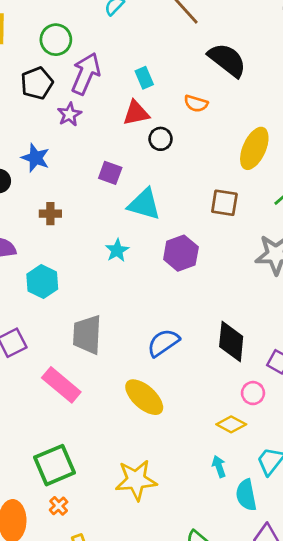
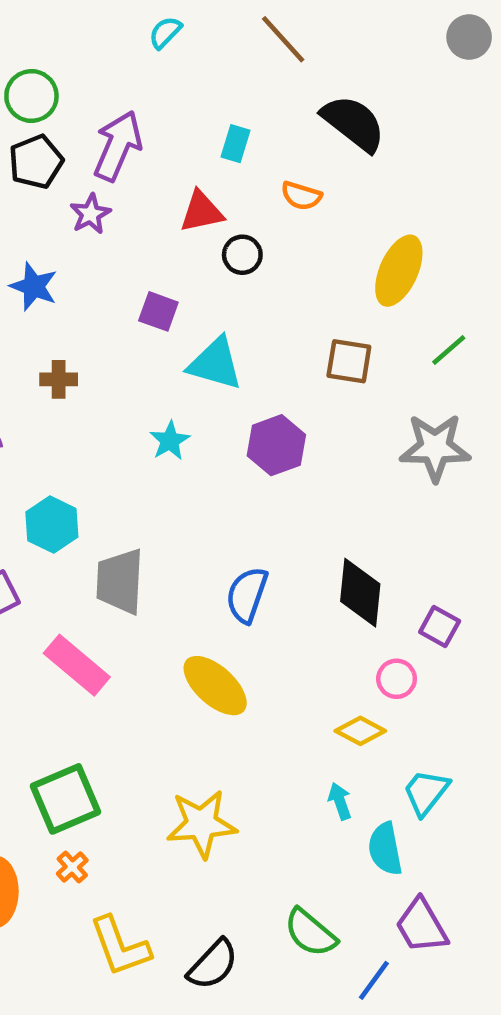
green circle: (56, 40) -> (31, 96), moved
cyan rectangle: (144, 78) -> (236, 144), moved, turned 40
cyan hexagon: (42, 282) -> (52, 525), moved
blue semicircle: (163, 343) -> (247, 595), turned -36

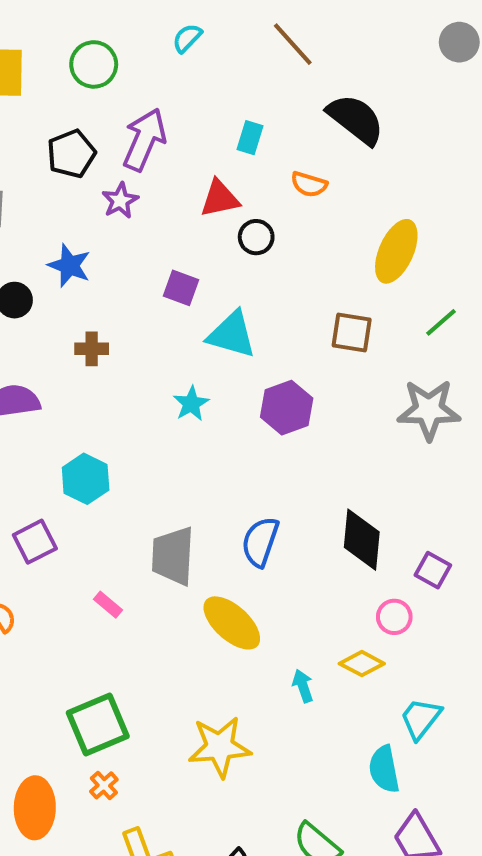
green circle: (31, 96) -> (94, 64), moved
gray trapezoid: (120, 581) -> (173, 556), moved
pink rectangle: (77, 665) -> (108, 605), size x0.5
cyan arrow: (340, 801) -> (303, 686), moved

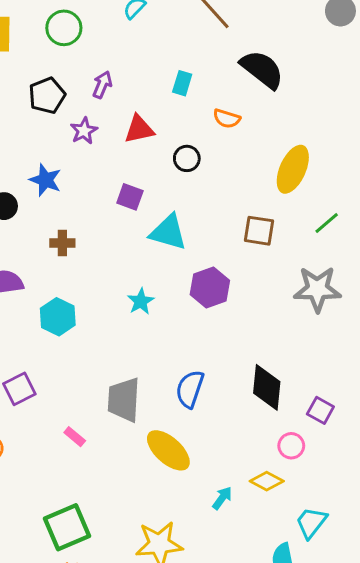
purple arrow: (144, 140) -> (102, 85), size x0.6
red triangle: (220, 199) -> (139, 129), moved
cyan star: (191, 404) -> (141, 301), moved
cyan hexagon: (86, 479) -> (58, 317), moved
cyan arrow: (303, 686) -> (222, 498), turned 55

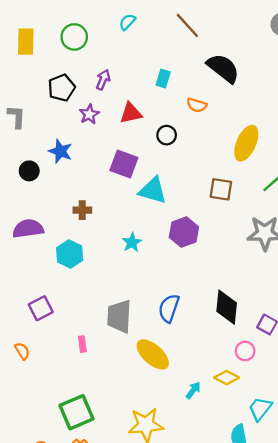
purple square: (130, 197) -> (124, 164), size x1.4
brown cross: (62, 243) -> (82, 210), moved
pink rectangle: (75, 437) -> (82, 344), turned 42

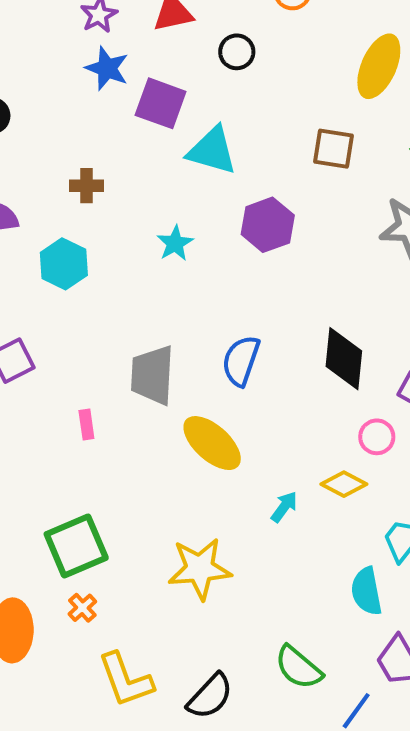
blue star: (60, 151) -> (107, 68), moved

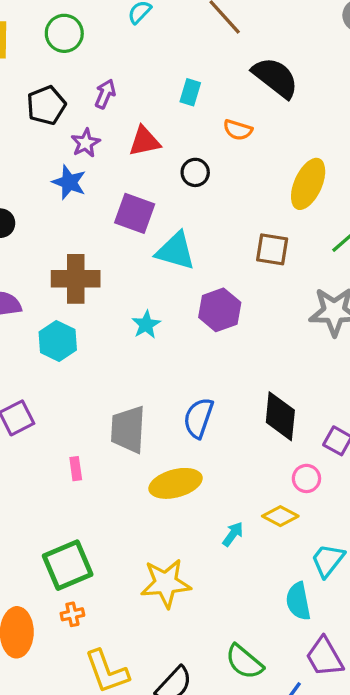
blue star: (107, 68) -> (69, 182), moved
brown cross: (86, 186) -> (76, 279), size x1.8
yellow ellipse: (212, 443) -> (176, 483), turned -57
orange cross: (82, 608) -> (72, 614), turned 30

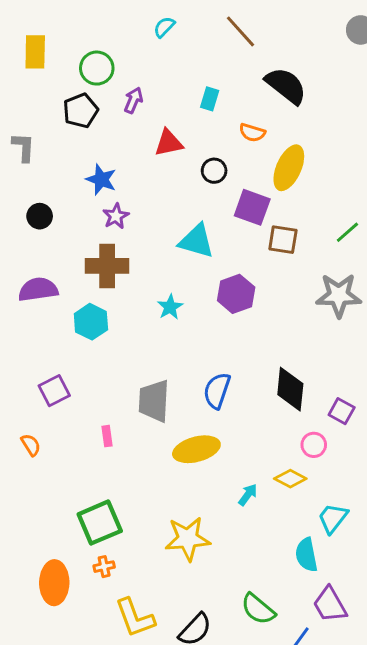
green circle: (64, 33) -> (97, 68), moved
purple star: (86, 143) -> (116, 216), moved
yellow ellipse: (308, 184) -> (289, 168), moved
purple square: (135, 213) -> (252, 207), moved

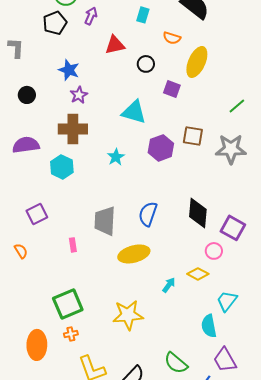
purple square: (252, 207) -> (172, 89), size x0.7
brown square: (283, 240) -> (193, 136), moved
purple square: (342, 411) -> (233, 228), size x1.4

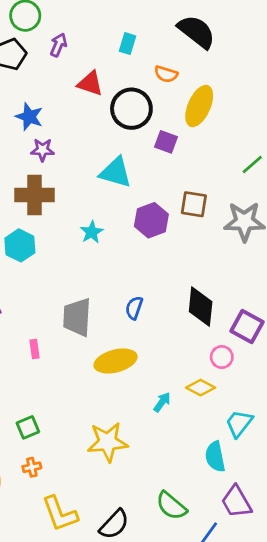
red triangle: (115, 45) -> (90, 83), turned 30
black circle: (146, 64) -> (131, 109), size x1.8
purple star: (79, 95) -> (42, 150), turned 30
blue semicircle: (148, 214) -> (134, 308), size x0.7
green square: (68, 304) -> (28, 427), size x0.6

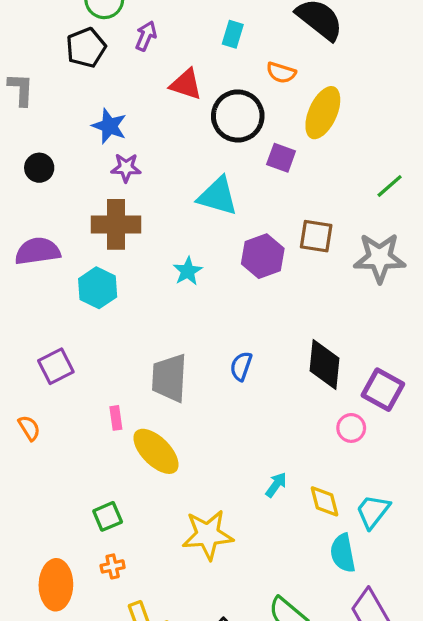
yellow ellipse: (116, 361) -> (156, 451), moved, turned 60
yellow diamond: (201, 388) -> (324, 501), moved, turned 48

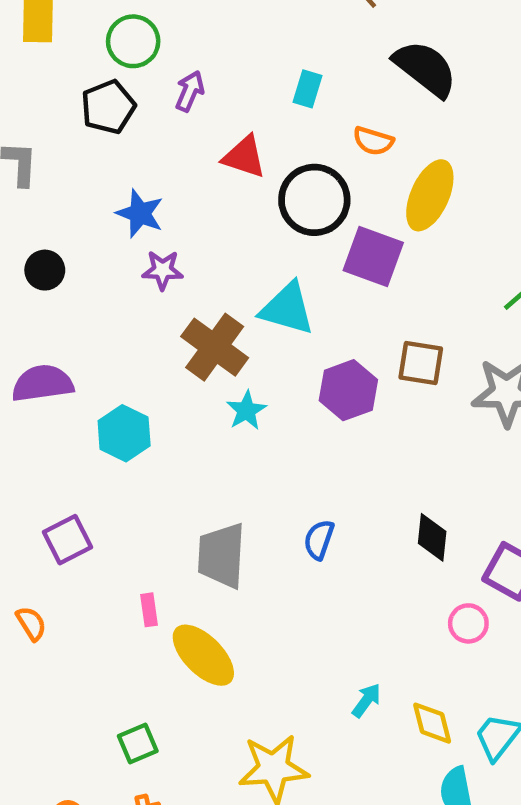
purple square: (281, 158) -> (373, 256), size x1.5
brown cross: (116, 224) -> (215, 347), moved, turned 36
black diamond: (324, 365) -> (432, 537), size x0.7

